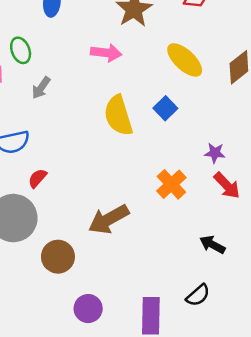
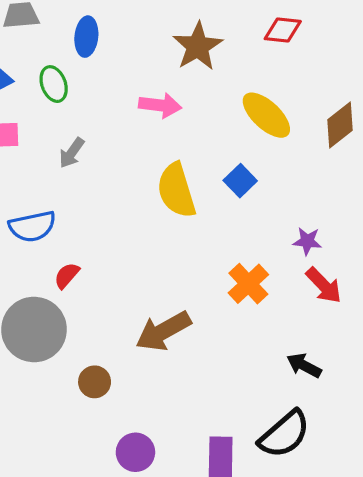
green ellipse: (21, 50) -> (54, 84), moved
brown circle: (58, 257) -> (95, 382), size x0.7
black semicircle: (198, 295) -> (284, 434), size x1.6

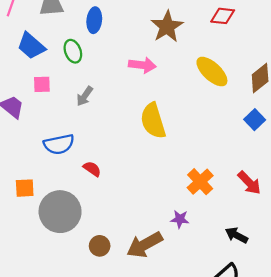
blue square: (240, 181) -> (255, 120), moved
purple star: (307, 241) -> (180, 219), moved
red semicircle: (67, 276) -> (92, 169), moved, turned 84
brown arrow: (163, 331) -> (145, 245), moved

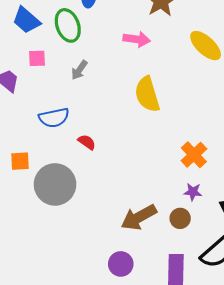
green ellipse: (73, 51) -> (68, 25), size x1.4
purple star: (180, 219) -> (193, 192), moved
brown circle: (100, 246) -> (180, 218), moved

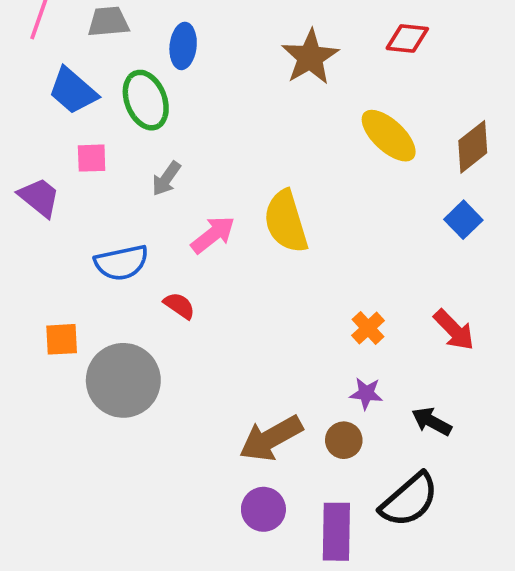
pink arrow: (137, 39) -> (213, 235), moved, turned -45
orange cross: (194, 155) -> (368, 328), size x0.7
purple circle: (121, 264) -> (263, 509), moved

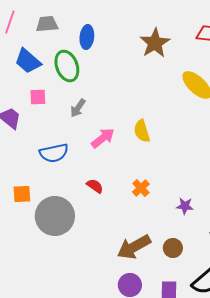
yellow semicircle: (286, 222) -> (142, 131), size x0.7
red semicircle: (179, 306) -> (95, 186), moved
orange cross: (368, 328) -> (141, 188), moved
purple star: (366, 393) -> (185, 206), moved

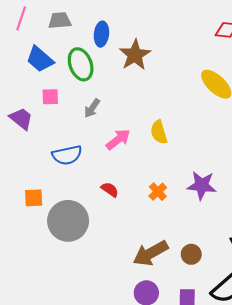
brown star: (155, 43) -> (135, 55), moved
purple star: (185, 206) -> (202, 185), moved, size x1.6

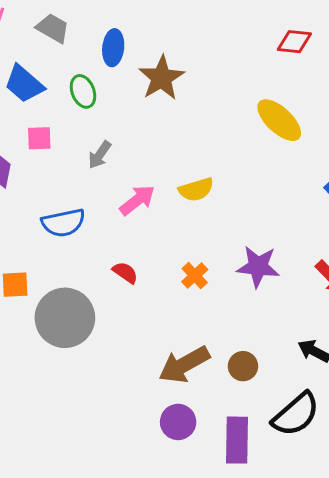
gray trapezoid: (60, 21) -> (53, 28), turned 35
green ellipse: (81, 64) -> (83, 91), size x0.7
yellow semicircle: (159, 132) -> (196, 190), turned -90

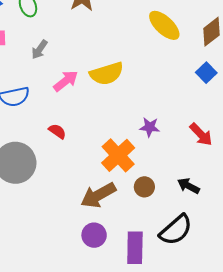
yellow semicircle: (196, 190) -> (107, 74), size x1.4
purple star: (258, 267) -> (150, 127), size x0.7
orange cross: (195, 276) -> (118, 155), moved, size x1.8
brown circle: (243, 366) -> (144, 187), moved

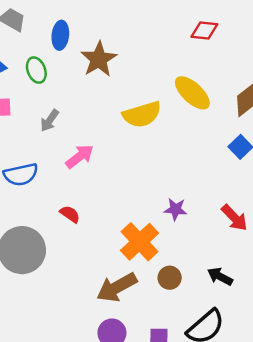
yellow semicircle: (107, 74) -> (142, 114), moved

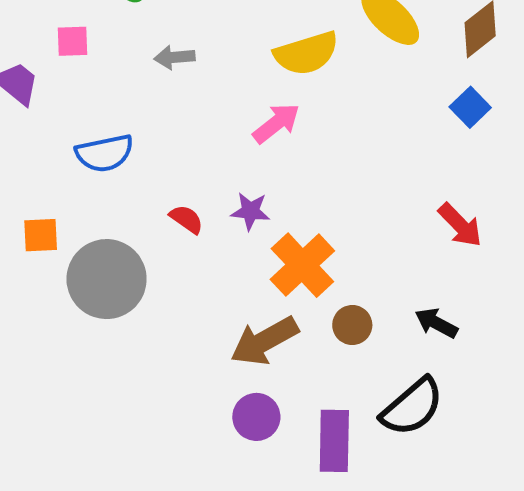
gray arrow: (50, 120) -> (174, 57), moved, turned 50
pink arrow: (80, 156) -> (276, 123), moved
purple star: (176, 209) -> (250, 211), moved

